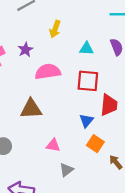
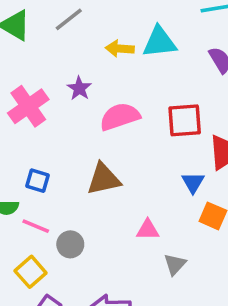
yellow arrow: (55, 29) -> (120, 49), turned 84
cyan triangle: (86, 49) -> (159, 42), moved, size x1.5

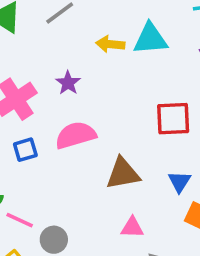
pink semicircle: (120, 117) -> (76, 135), moved
brown triangle: (104, 179) -> (123, 173), moved
blue square: (37, 181) -> (25, 150), moved, turned -35

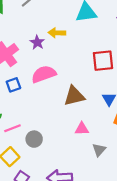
yellow arrow: (110, 44) -> (57, 33), moved
pink line: (20, 220) -> (12, 128), turned -42

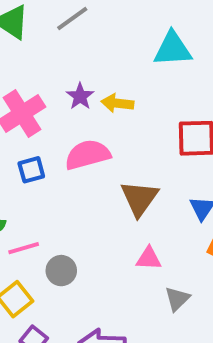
yellow arrow: (57, 33) -> (117, 103), moved
brown triangle: (74, 96) -> (139, 198), turned -45

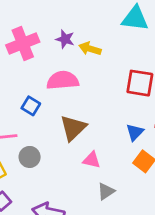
purple star: (80, 96) -> (65, 39), turned -30
blue square: (31, 170) -> (31, 106), moved, turned 36
brown triangle: (139, 198) -> (73, 128), moved

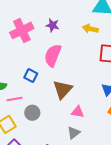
yellow arrow: (90, 49) -> (90, 29), moved
pink semicircle: (63, 80) -> (53, 55), turned -60
gray triangle: (106, 191) -> (74, 133), moved

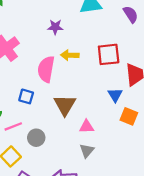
purple star: (52, 25) -> (55, 27), moved
yellow arrow: (90, 29) -> (70, 55), moved

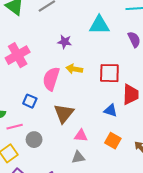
blue triangle: (115, 95) -> (111, 110), turned -48
orange square: (129, 116) -> (113, 141), moved
gray triangle: (87, 151) -> (78, 157), turned 32

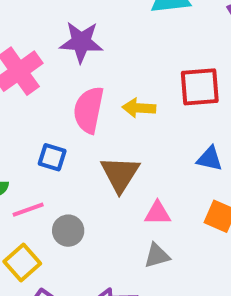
purple star: (65, 42) -> (81, 42), moved, size x1.5
yellow arrow: (74, 69) -> (139, 108), moved

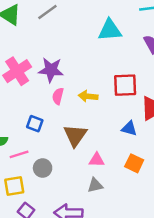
purple star: (81, 42) -> (51, 70), moved
pink semicircle: (89, 110) -> (58, 96), size x0.6
yellow square: (22, 263) -> (14, 186), turned 30

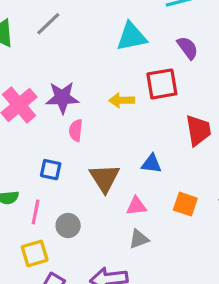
red square: (125, 85) -> (162, 84), moved
yellow arrow: (88, 96) -> (122, 100), moved
blue triangle: (129, 128) -> (151, 164), moved
pink line: (19, 154) -> (36, 212), turned -54

